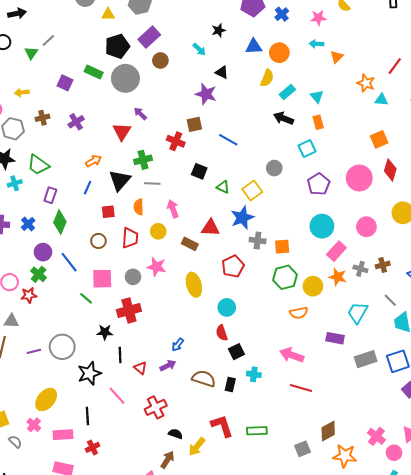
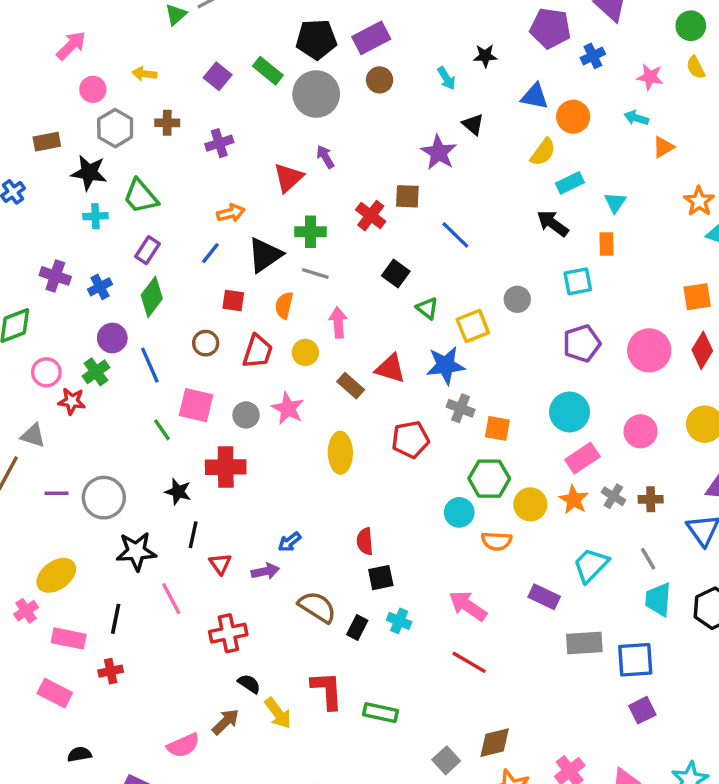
cyan circle: (227, 307) -> (459, 512), moved
yellow arrow: (197, 447) -> (278, 713), turned -90
gray square: (302, 449) -> (446, 760), turned -35

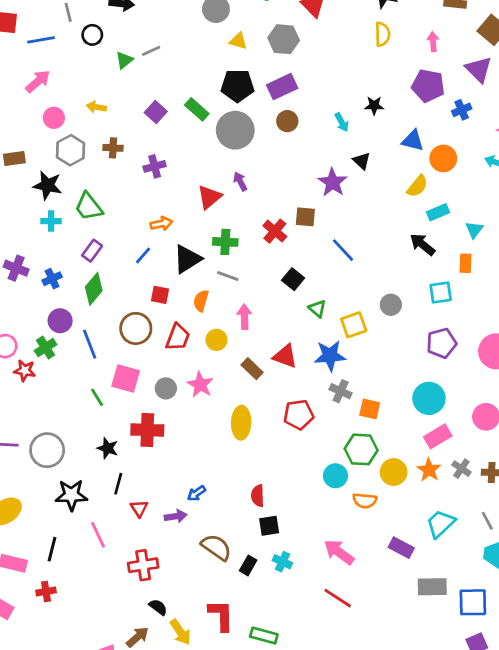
brown circle: (206, 343) -> (136, 328), size x1.5

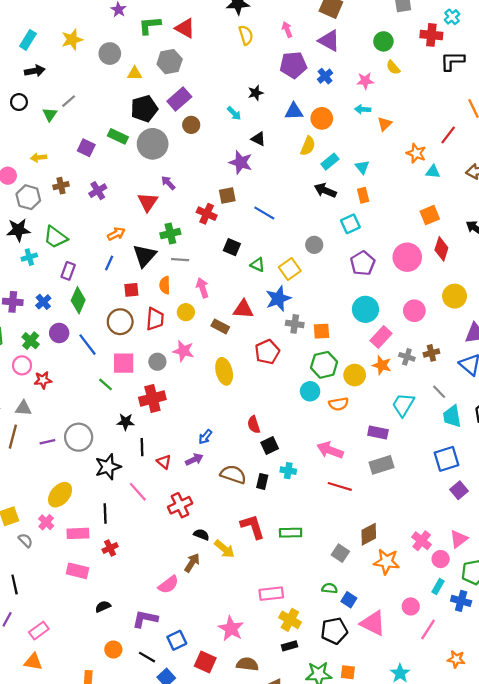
green cross: (46, 348) -> (31, 341), moved
gray rectangle: (432, 587) -> (382, 465), moved

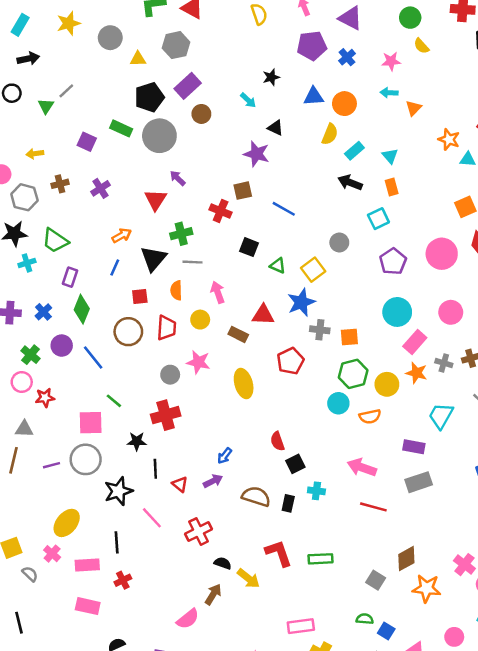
pink square: (124, 363) -> (91, 423), moved

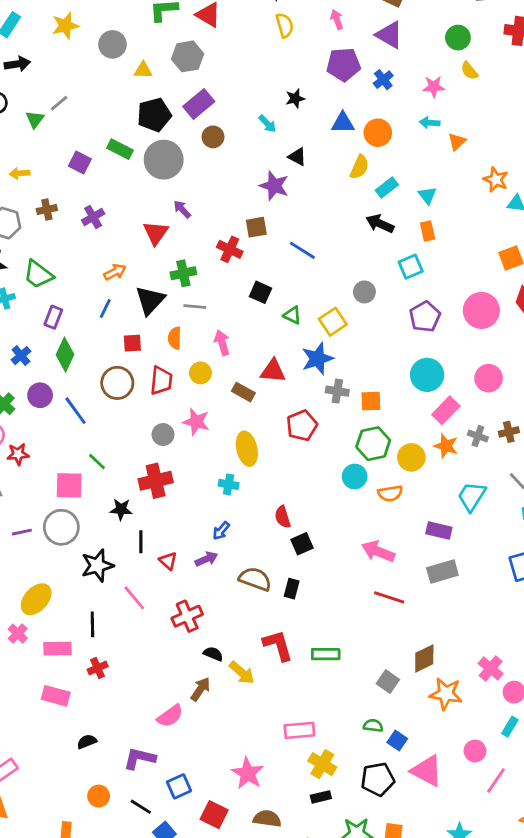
cyan cross: (316, 491) -> (229, 484), moved

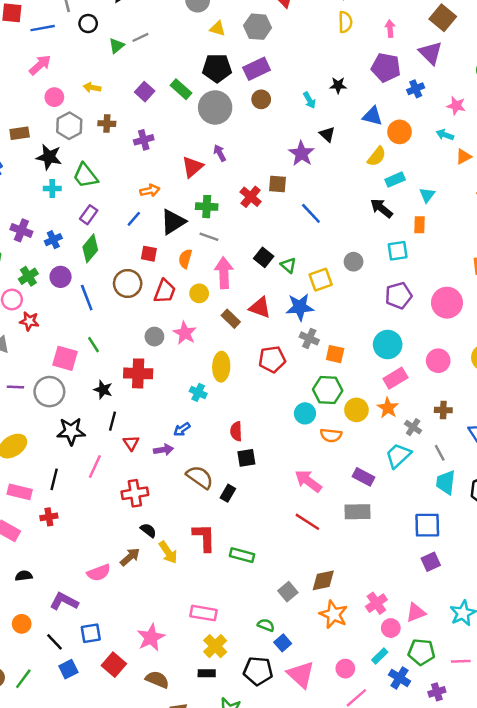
black square: (260, 292) -> (264, 257), moved
pink arrow: (222, 343) -> (224, 273), size x1.4
gray cross: (478, 436) -> (413, 427), moved
pink line: (134, 598) -> (95, 466), turned 50

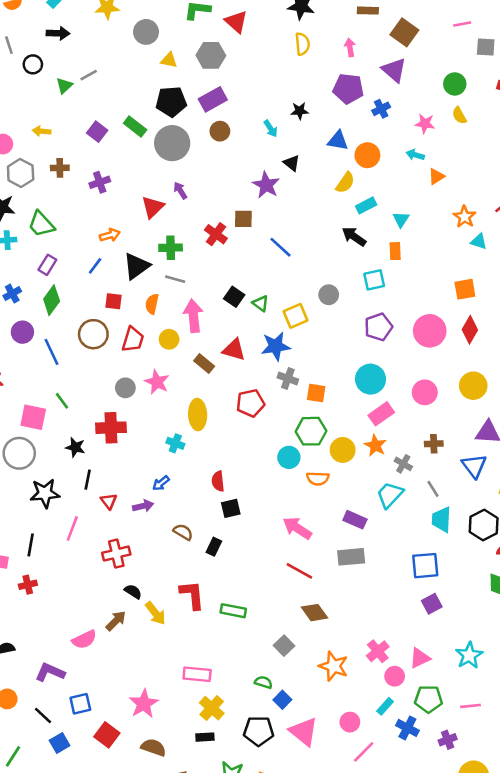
brown semicircle: (200, 477) -> (183, 532), size x0.7
brown diamond: (323, 580) -> (314, 613), moved, turned 70

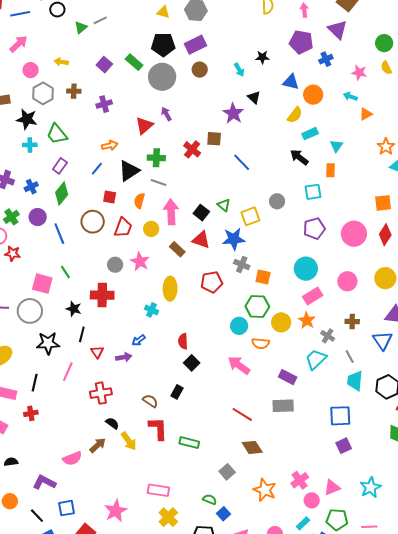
black square: (234, 297) -> (201, 213), moved
black square: (231, 508) -> (192, 363), turned -35
pink arrow: (297, 528) -> (239, 365), moved
brown semicircle: (183, 532) -> (150, 401), moved

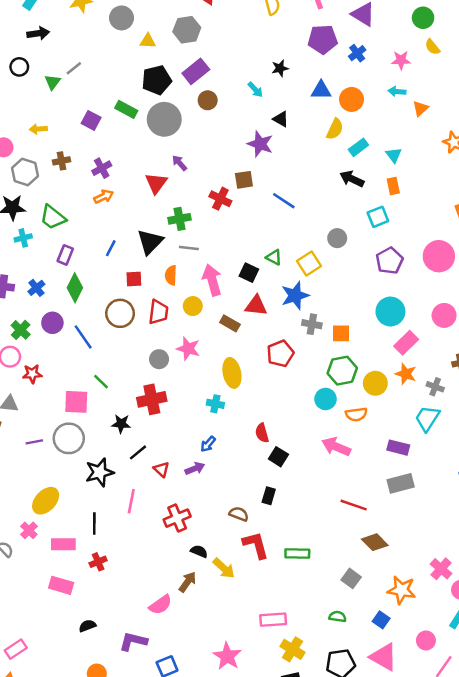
orange arrow: (110, 145) -> (104, 197), moved
black line: (82, 334) -> (138, 452), turned 49
blue square: (224, 514) -> (381, 620), moved

